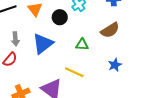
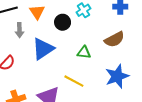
gray arrow: (15, 39) -> (19, 30), moved
blue star: (115, 65) -> (117, 76), size x1.6

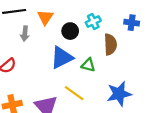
brown semicircle: (114, 39) -> (110, 44), moved, turned -72
blue triangle: (43, 49) -> (62, 58), moved

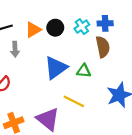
orange triangle: (45, 17) -> (33, 30), turned 35
blue cross: (132, 23) -> (105, 23), moved
black circle: (70, 31) -> (55, 28), moved

